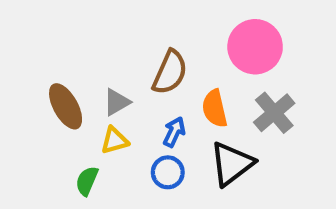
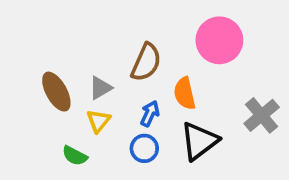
gray cross: (274, 113) -> (262, 115), moved
yellow triangle: (115, 140) -> (99, 121), turned -35
green semicircle: (87, 181) -> (75, 156), turned -85

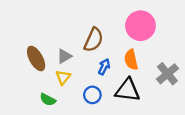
orange semicircle: (185, 93) -> (131, 60), moved
blue arrow: (150, 114) -> (104, 67), moved
black triangle: (199, 141) -> (128, 90), turned 44

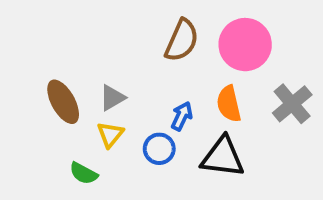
brown semicircle: (94, 40) -> (182, 40), moved
gray cross: (167, 74) -> (292, 104), moved
blue circle: (92, 95) -> (159, 149), moved

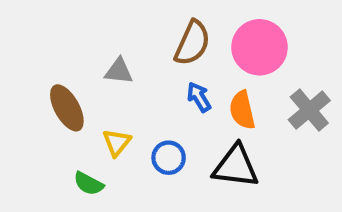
gray triangle: (112, 98) -> (119, 71), moved, turned 36
blue arrow: (182, 116) -> (199, 97), moved, turned -56

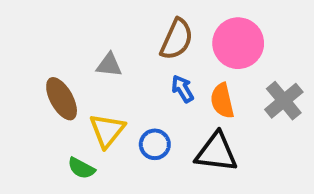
yellow triangle: (117, 143) -> (107, 130), size x1.4

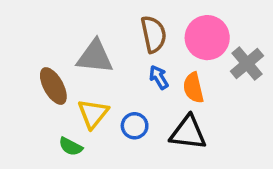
brown semicircle: (177, 39) -> (154, 34), turned -36
gray triangle: (109, 65) -> (95, 57), size x1.6
gray cross: (284, 101) -> (247, 64), moved

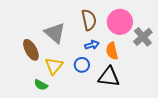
gray triangle: (95, 57) -> (55, 33), turned 35
blue arrow: (159, 77) -> (92, 45), turned 104
blue circle: (135, 126) -> (82, 65), moved

